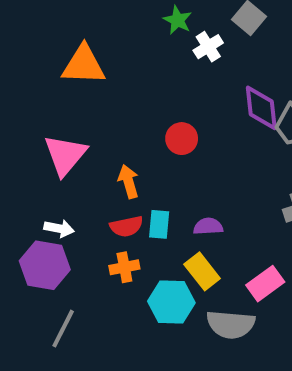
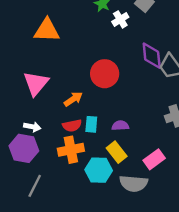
red circle: (182, 139) -> (105, 74), size x1.5
orange arrow: (128, 181) -> (73, 99), turned 72
orange cross: (124, 267) -> (71, 150), size x1.5

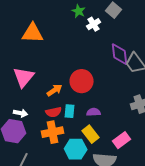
red circle: (105, 74) -> (82, 81), moved

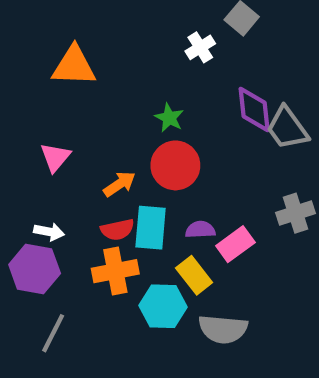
green star: (79, 11) -> (169, 118), moved
pink triangle: (24, 77) -> (55, 157), size x0.7
cyan rectangle: (70, 111) -> (151, 228), size x1.5
pink rectangle: (122, 140) -> (235, 244), moved

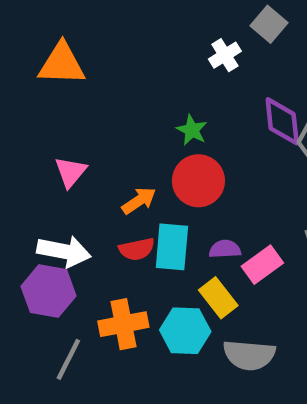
orange triangle: (74, 66) -> (62, 64), moved
white arrow: (49, 232) -> (64, 251), size x1.6
orange cross: (115, 271) -> (123, 324), moved

